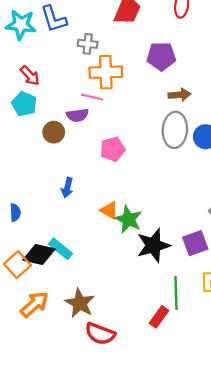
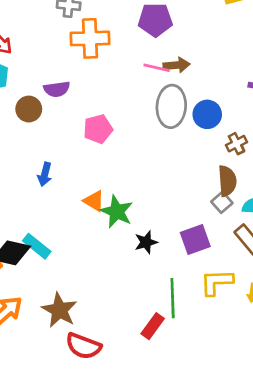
pink line: (92, 97) -> (157, 68), moved
black star: (153, 245) -> (146, 242), size x0.6

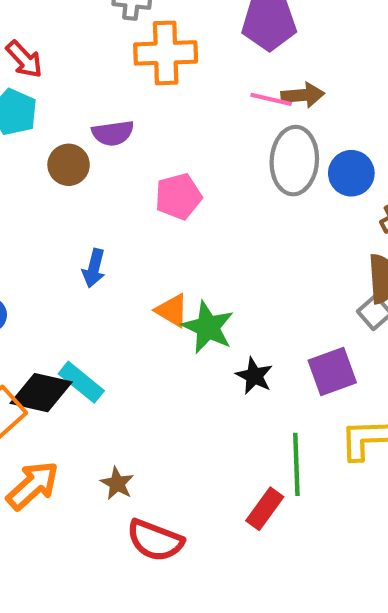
black star: (146, 242) -> (254, 376), turned -30
brown star: (59, 310) -> (117, 483), size x0.6

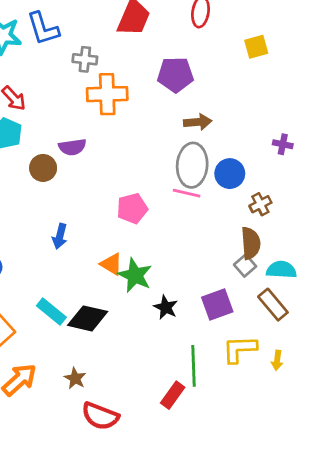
pink line: (271, 99) -> (187, 193), moved
pink pentagon: (178, 196) -> (132, 208), moved
black diamond: (41, 393) -> (88, 318), moved

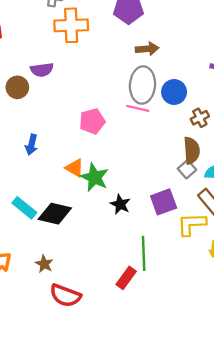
yellow L-shape: (240, 349) -> (192, 224), moved

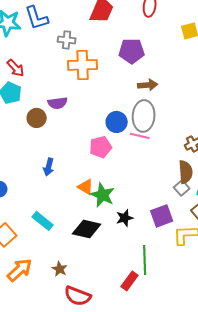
blue circle: (174, 92) -> (117, 122), moved
black star: (120, 204) -> (125, 218), turned 30
black diamond: (55, 214) -> (87, 229), moved

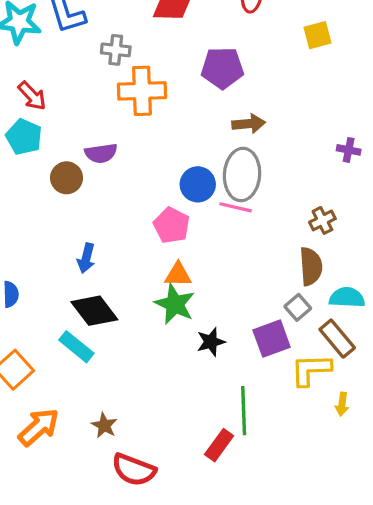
pink pentagon: (101, 147) -> (171, 225), turned -30
orange triangle: (86, 187) -> (178, 275), moved, turned -30
gray square: (182, 188) -> (298, 307), moved
black diamond: (87, 229) -> (94, 311), moved, turned 40

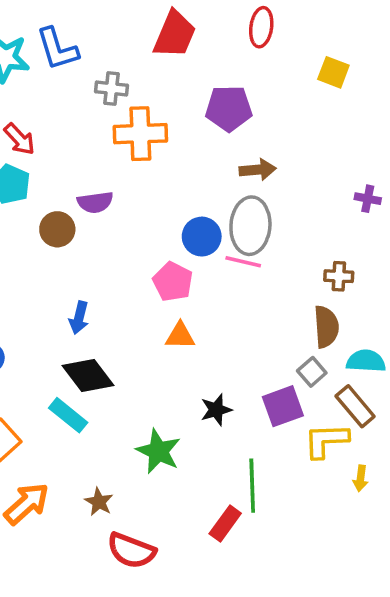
yellow square: (317, 35) -> (333, 72), turned 36
brown cross: (322, 220) -> (339, 276), turned 30
green star: (175, 304) -> (158, 451), moved

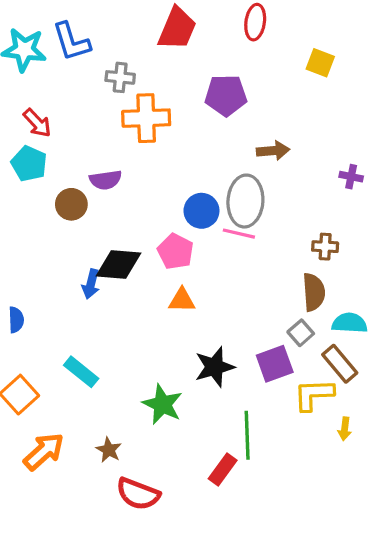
brown arrow: (258, 170) -> (273, 151), moved
black diamond: (88, 375) -> (119, 264), moved, turned -48
black star: (216, 410) -> (214, 367), size x1.4

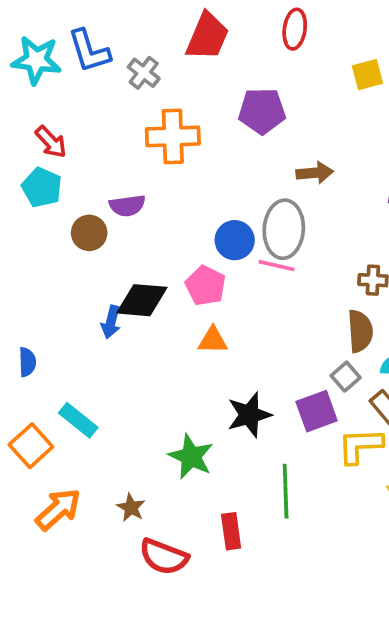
yellow square: (320, 63) -> (367, 75), turned -36
gray cross: (120, 77) -> (144, 73), moved, turned 32
cyan rectangle: (81, 372) -> (78, 420), moved
red rectangle: (223, 469) -> (231, 531), moved, turned -44

